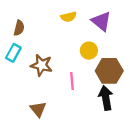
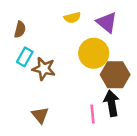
yellow circle: (89, 51) -> (94, 53), size x1.6
cyan rectangle: (13, 53) -> (25, 57), moved
pink line: (72, 81) -> (92, 114), moved

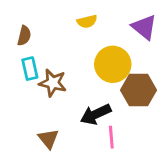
purple triangle: (107, 22) -> (144, 27), moved
cyan rectangle: (25, 57) -> (30, 69), turned -42
black arrow: (112, 103) -> (96, 114), moved, turned -105

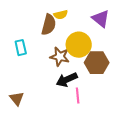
brown semicircle: (24, 36) -> (49, 25), moved, size x1.5
brown star: (53, 83) -> (60, 57), moved
brown triangle: (48, 139) -> (17, 99), moved

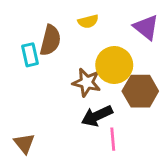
brown semicircle: (49, 25) -> (50, 40), moved
cyan rectangle: (21, 48) -> (30, 55), moved

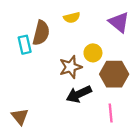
yellow circle: (114, 65) -> (93, 53), size x0.6
brown star: (87, 82) -> (71, 67), turned -30
pink line: (113, 139) -> (111, 113), moved

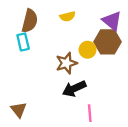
brown semicircle: (41, 33) -> (30, 21), moved
brown hexagon: (114, 74) -> (108, 42), moved
pink line: (111, 113) -> (90, 113), moved

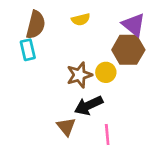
yellow circle: (88, 50) -> (106, 72), moved
brown triangle: (19, 110) -> (66, 127), moved

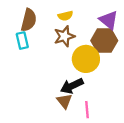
yellow circle: (106, 72) -> (86, 59), size x1.6
brown star: (79, 75) -> (64, 36), moved
brown triangle: (66, 127) -> (64, 101), moved

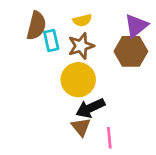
purple triangle: (109, 20) -> (136, 26), turned 42
cyan rectangle: (22, 41) -> (51, 41), moved
yellow circle: (86, 59) -> (78, 80), moved

